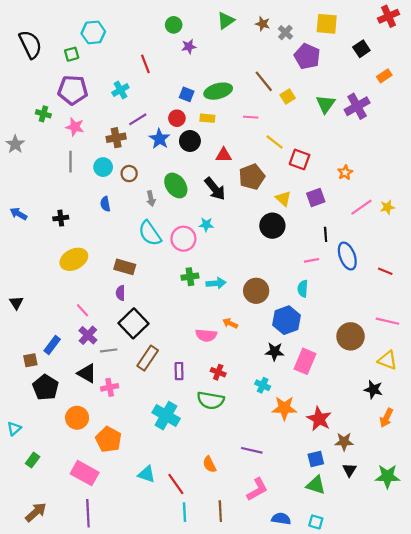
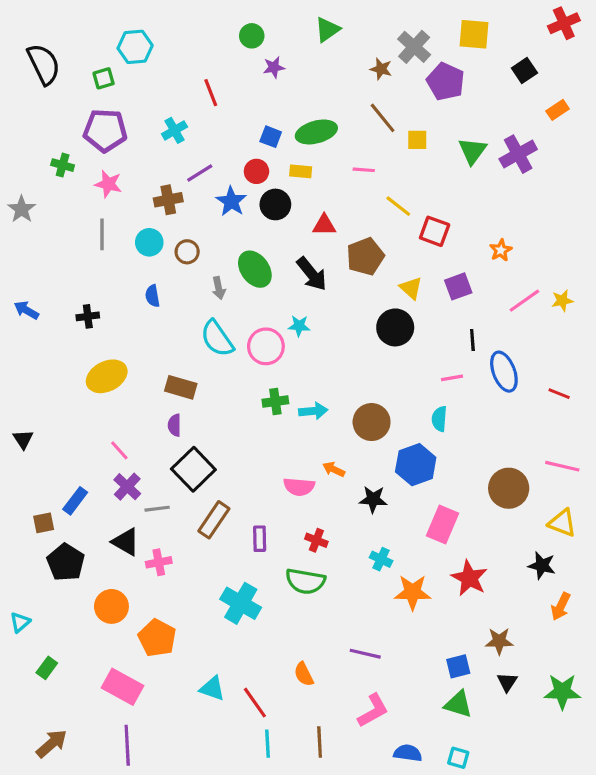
brown star: (263, 24) -> (381, 69), moved
gray cross: (285, 32) -> (414, 47), size x1.5
yellow square: (288, 96) -> (417, 140), turned 32
black star: (275, 352) -> (373, 499), moved
red star: (319, 419) -> (469, 578), moved

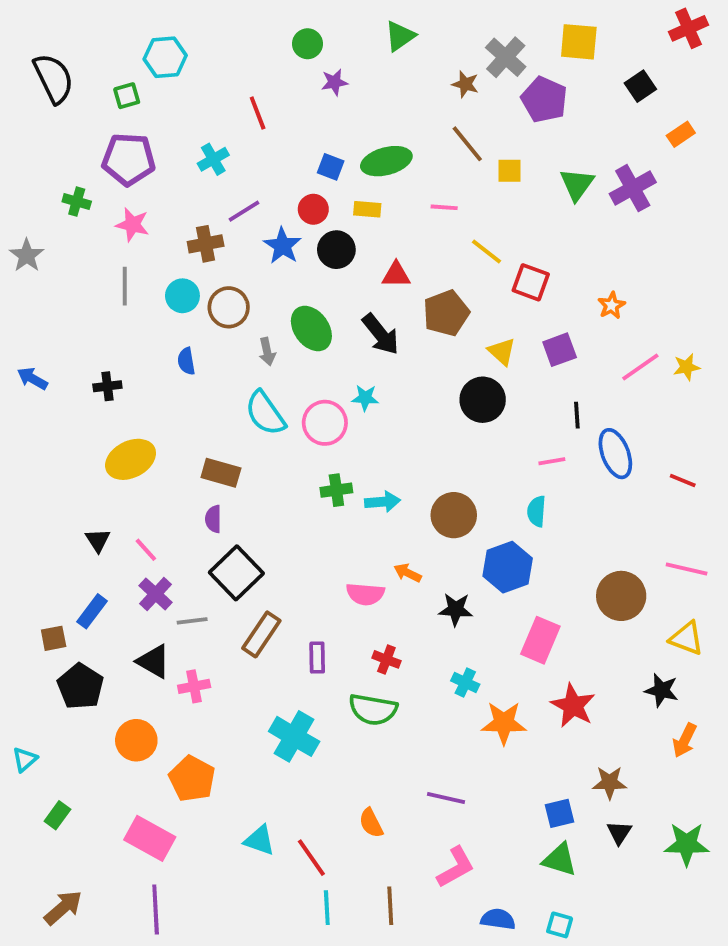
brown circle: (187, 252) -> (229, 307), size x1.4
black triangle: (23, 439) -> (98, 540), moved

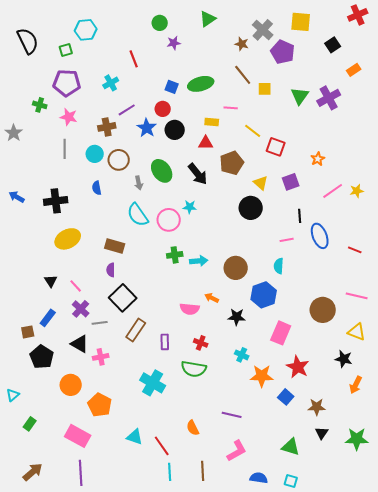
yellow rectangle: (367, 209) -> (212, 122), moved
black cross: (107, 386) -> (56, 201), size x1.6
blue square: (560, 813) -> (286, 397), moved, turned -35

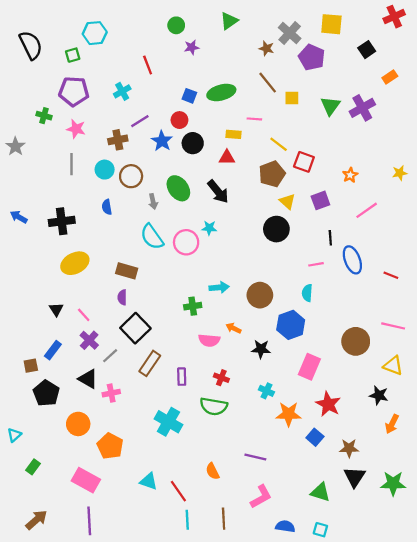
brown pentagon: (232, 163) -> (272, 174), moved
yellow star: (357, 191) -> (400, 173), moved
green cross: (175, 255) -> (193, 306), moved
gray line: (100, 323) -> (110, 356), turned -35
black triangle: (322, 433) -> (355, 477), size x1.5

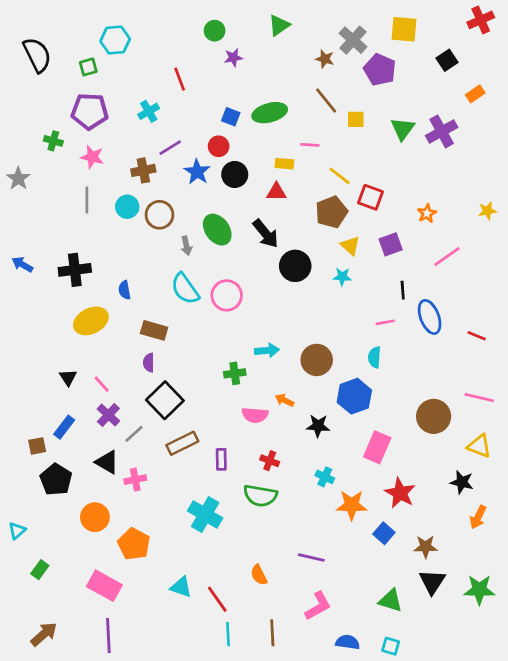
blue semicircle: (107, 207) -> (125, 290), moved
cyan star: (209, 228) -> (342, 277), moved
black circle: (276, 229) -> (295, 266), moved
brown rectangle: (150, 363) -> (182, 443), turned 30

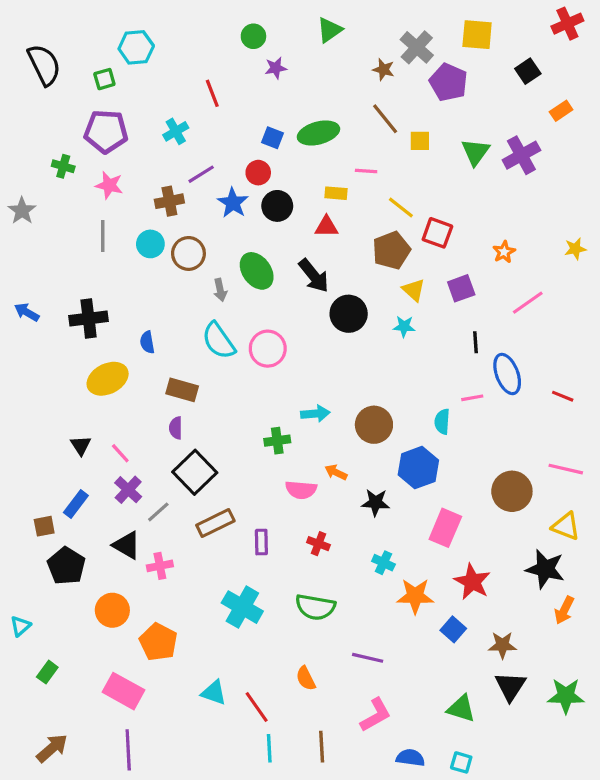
pink line: (385, 322) -> (472, 398), moved
black star: (462, 482) -> (545, 569), size x1.4
green semicircle: (260, 496) -> (315, 607), moved

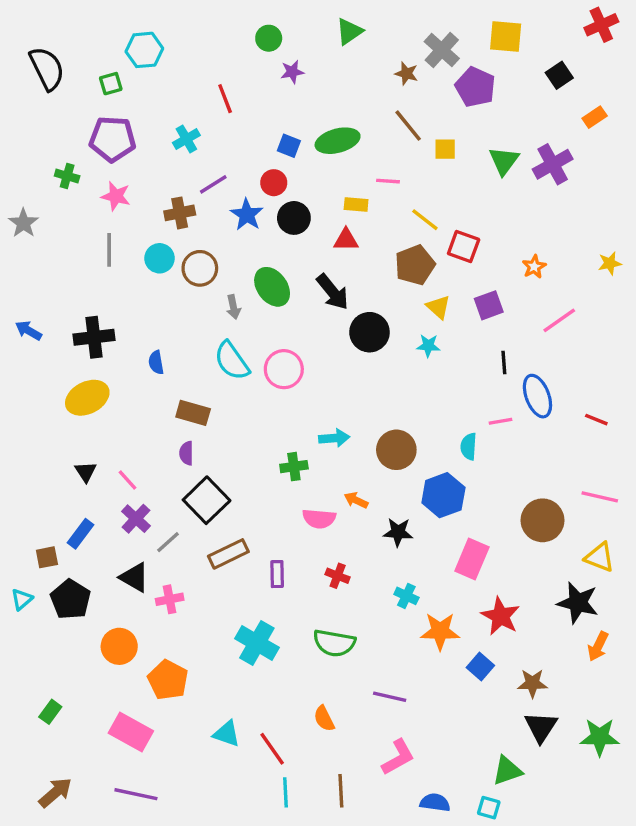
yellow ellipse: (108, 379) -> (87, 398), moved
cyan triangle: (20, 626) -> (22, 599), moved
green triangle: (461, 709) -> (507, 771), moved, turned -36
purple line: (128, 750) -> (136, 794), turned -75

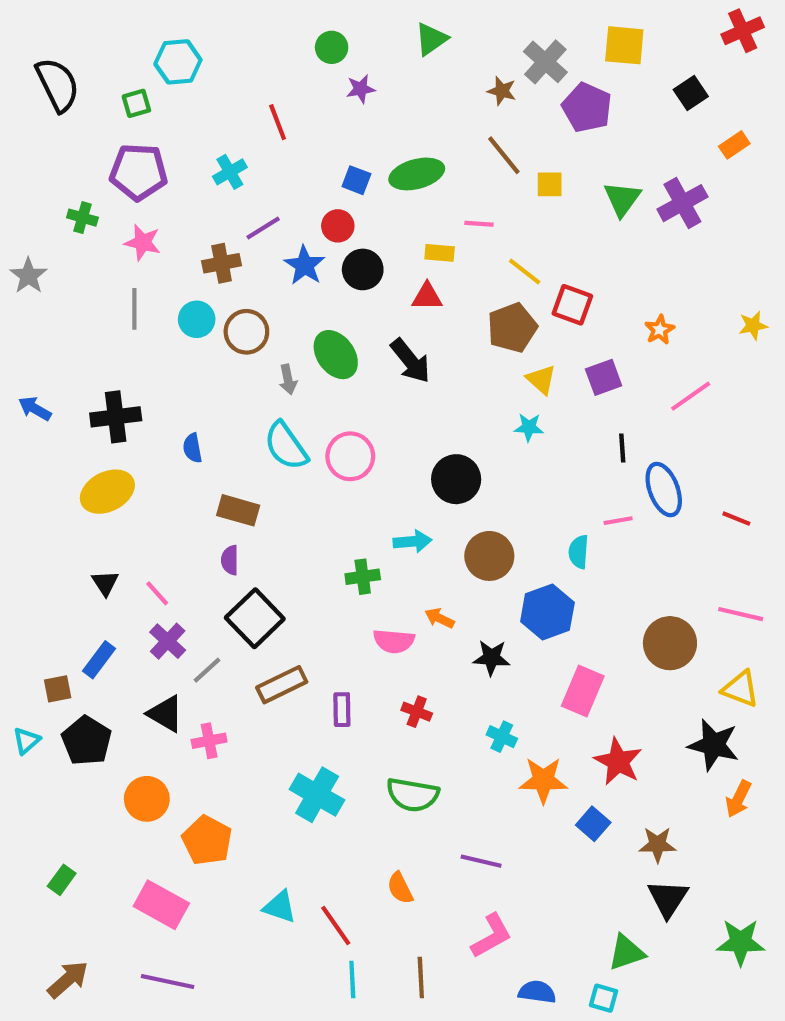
black circle: (369, 332) -> (456, 479), moved
green star: (600, 737) -> (741, 942), moved

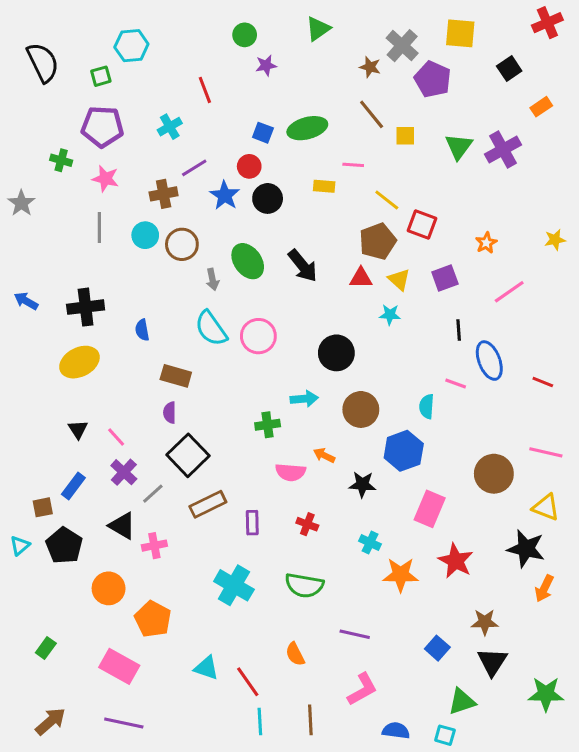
red triangle: (427, 296) -> (361, 278), moved
pink line: (618, 521) -> (456, 383), turned 30
blue square: (593, 824) -> (437, 648), moved

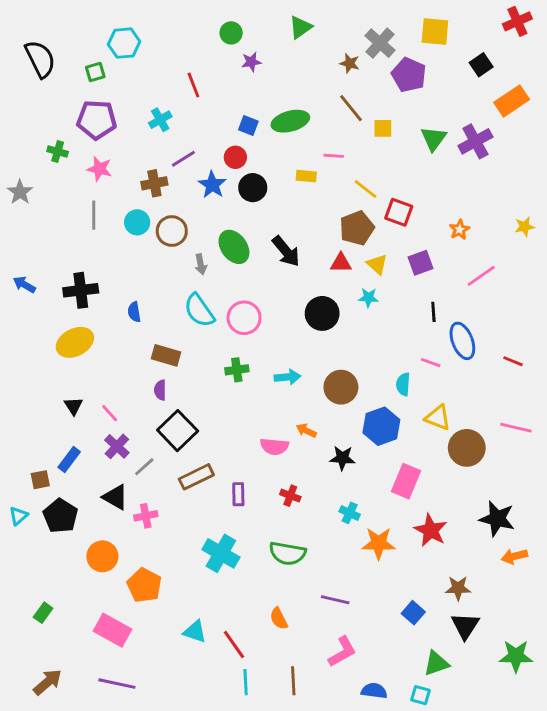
orange rectangle: (541, 107) -> (512, 101), size x1.6
black circle: (336, 353) -> (322, 313), moved
green cross: (268, 425) -> (237, 370), moved
yellow triangle: (546, 507) -> (438, 418), moved
orange arrow: (544, 588) -> (514, 556), turned 50

